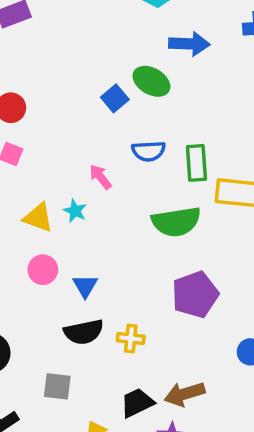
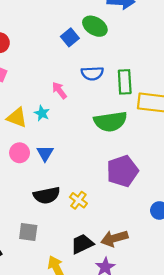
blue triangle: (85, 286) -> (45, 153), moved
yellow cross: (131, 339) -> (78, 200), turned 30

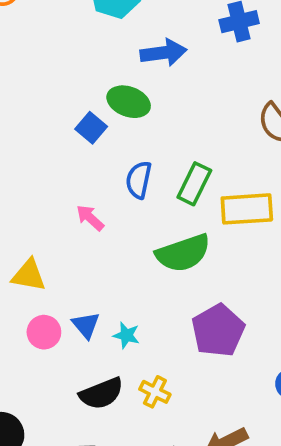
blue semicircle: (92, 73) -> (139, 180), turned 115
green rectangle: (125, 82) -> (194, 184), turned 40
cyan star: (42, 113) -> (126, 335), moved

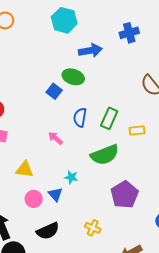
yellow rectangle: (247, 209) -> (137, 131), size x0.6
cyan star: (126, 335) -> (71, 177), moved
black semicircle: (101, 394) -> (48, 231), moved

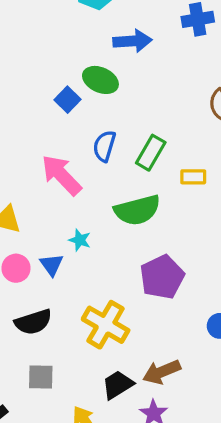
pink arrow: (55, 138) -> (61, 175), size x1.8
yellow cross: (93, 228) -> (106, 325), size x1.8

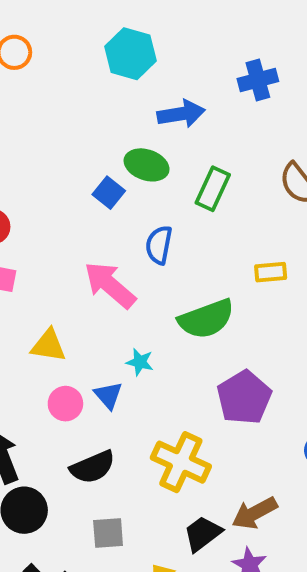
green rectangle: (151, 153) -> (213, 189), moved

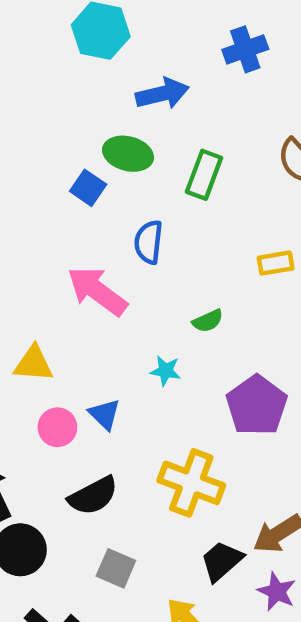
green semicircle: (206, 319) -> (208, 321), size x0.5
cyan star: (140, 362) -> (165, 371), moved
gray square: (108, 533) -> (116, 568), turned 32

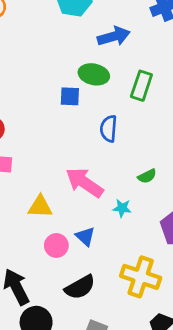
blue square: (88, 188) -> (70, 96), turned -30
pink arrow: (97, 291) -> (84, 183), moved

